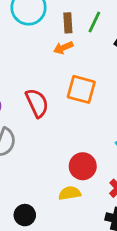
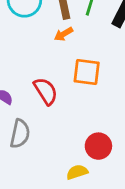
yellow semicircle: (70, 193) -> (77, 172), moved

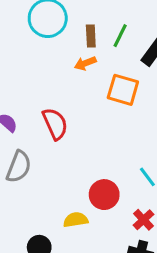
orange square: (87, 72) -> (123, 90), moved

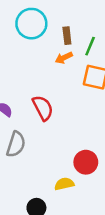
green line: (120, 36) -> (90, 46), moved

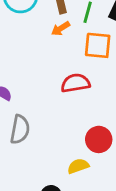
red semicircle: (43, 108) -> (75, 83), moved, turned -65

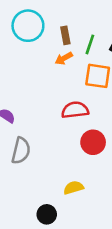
red circle: (99, 139) -> (93, 142), moved

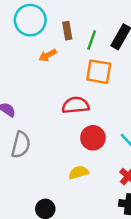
orange arrow: (64, 58) -> (48, 55), moved
yellow semicircle: (73, 188) -> (79, 172), moved

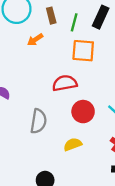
gray semicircle: (21, 145) -> (38, 121), moved

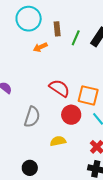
orange square: (83, 51) -> (88, 95), moved
red semicircle: (65, 83) -> (59, 88), turned 35

